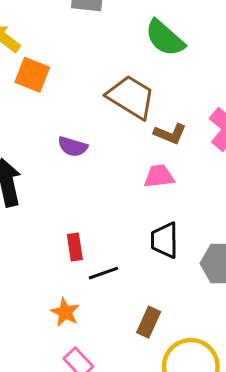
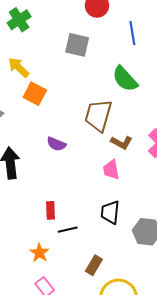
brown trapezoid: (131, 97) -> (98, 115), turned -112
pink trapezoid: (159, 176) -> (111, 170), turned -100

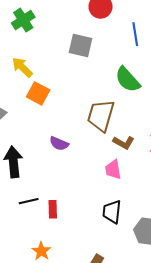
black line: (68, 230) -> (29, 201), moved

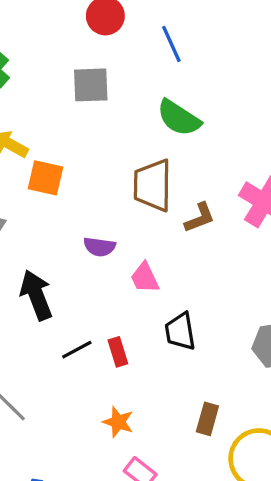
brown L-shape: (124, 143) -> (200, 218), turned -35
pink trapezoid: (113, 169) -> (145, 278), moved
black trapezoid: (112, 212) -> (180, 331), moved

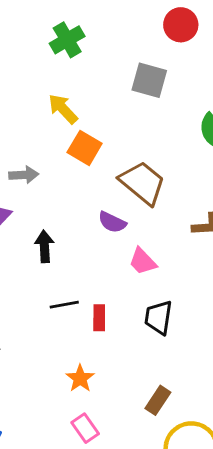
brown trapezoid: (153, 185) -> (142, 183), moved, turned 111
pink trapezoid: (145, 278) -> (143, 261), turned -36
black arrow: (36, 295) -> (44, 246), size x0.7

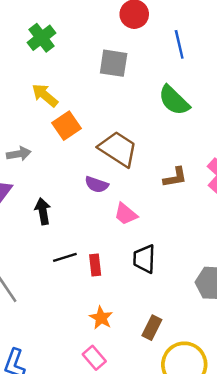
orange square: (85, 148) -> (67, 126), turned 32
orange star: (80, 378) -> (101, 318), moved

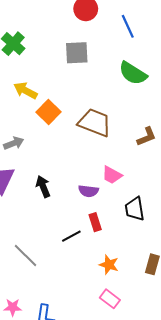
purple semicircle: (97, 184) -> (88, 191), moved
black line: (65, 257) -> (71, 236), moved

